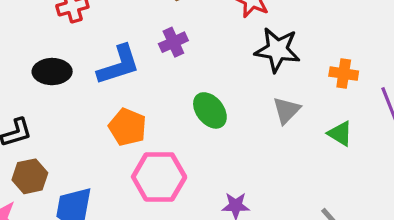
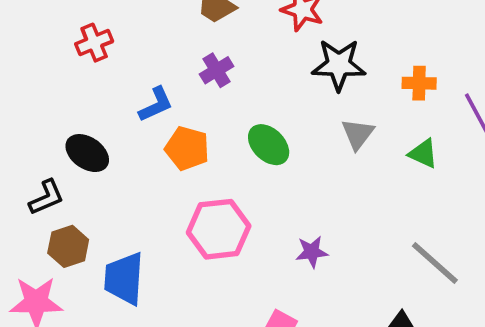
blue L-shape: (119, 65) -> (156, 104), size x0.7
black ellipse: (52, 72) -> (87, 153), moved, turned 42
orange pentagon: (127, 127) -> (187, 148), moved

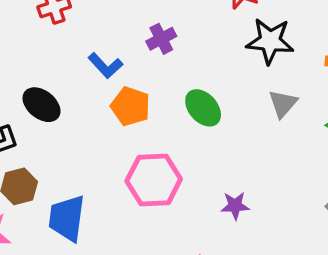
blue L-shape: (156, 104) -> (105, 66), turned 68

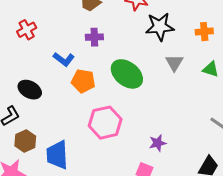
purple cross: (161, 39) -> (94, 37), turned 36
green ellipse: (203, 108) -> (127, 74), size x1.4
purple star: (235, 206) -> (158, 143), moved

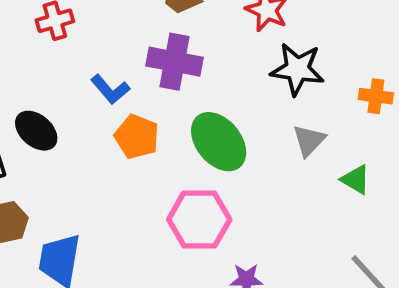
purple cross: (94, 37) -> (175, 62), size x1.6
green triangle: (211, 69) -> (356, 180), moved
pink hexagon: (105, 123) -> (199, 219), moved

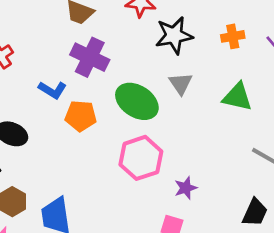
purple cross: (175, 62) -> (90, 57), turned 33
gray triangle: (309, 140) -> (181, 84), moved
green triangle: (356, 180) -> (237, 97), size x1.4

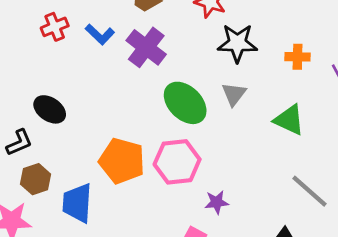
blue L-shape: (53, 90) -> (100, 34), moved
orange pentagon: (81, 116) -> (122, 161), moved, size x1.4

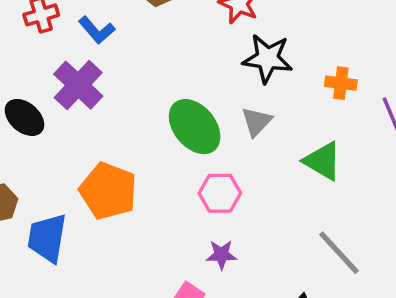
purple cross: (146, 47) -> (78, 85), moved
pink hexagon: (177, 162) -> (220, 193), moved, size x0.7

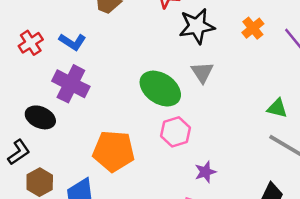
orange cross: (341, 83) -> (253, 28), turned -30
green triangle: (323, 161) -> (277, 108), moved, size x0.7
pink hexagon: (220, 193) -> (175, 132), moved

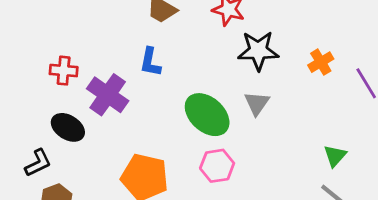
blue L-shape: (72, 42) -> (150, 62), moved, turned 60
red cross: (31, 43) -> (64, 71), moved, turned 30
green triangle: (277, 108) -> (335, 156), turned 50

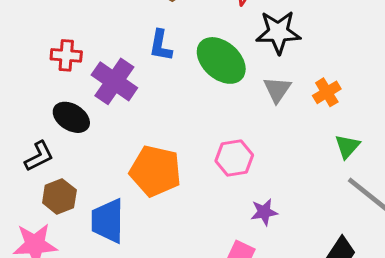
orange cross: (321, 62) -> (327, 92), moved
green ellipse: (207, 115) -> (221, 60), moved
green triangle: (335, 156) -> (347, 146), moved

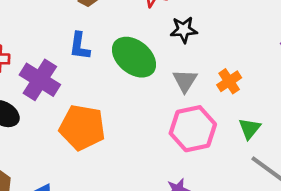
black star: (278, 32) -> (184, 30), size x0.7
pink hexagon: (234, 158) -> (193, 129), moved, size x1.4
orange pentagon: (155, 171) -> (82, 127), moved

